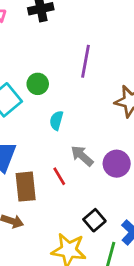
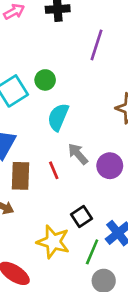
purple line: (86, 61) -> (97, 45), moved
cyan semicircle: (56, 120) -> (58, 117), size x1.5

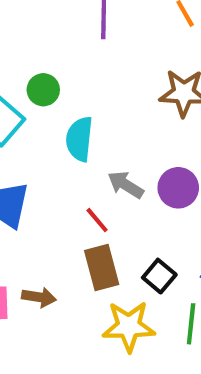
brown rectangle: (20, 176) -> (102, 267), moved

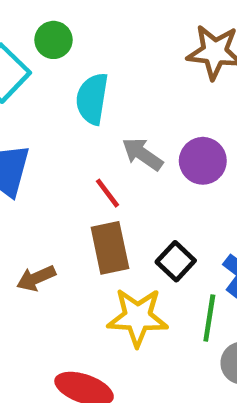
brown arrow: (39, 297) -> (36, 278), turned 144

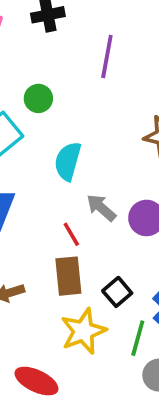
green circle: (53, 40) -> (38, 98), moved
yellow star: (138, 317) -> (83, 331), turned -30

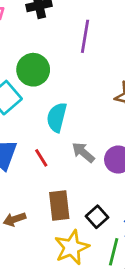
green circle: (38, 98) -> (33, 70), size x1.5
red line: (71, 234) -> (41, 158), moved

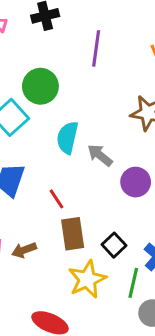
gray arrow: (83, 152) -> (100, 155), moved
red line: (41, 158) -> (57, 199), moved

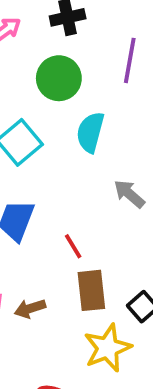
green circle: (40, 86) -> (59, 78), moved
cyan semicircle: (67, 138) -> (90, 132), moved

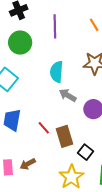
cyan semicircle: (90, 132) -> (57, 72), moved
brown rectangle: (91, 290) -> (65, 136), moved

